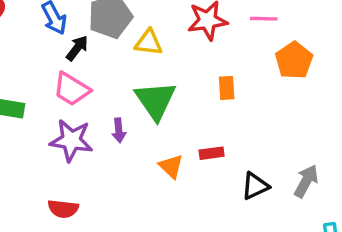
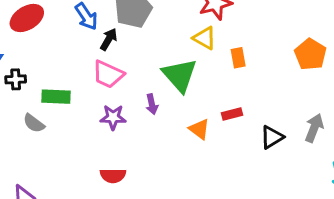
yellow triangle: (149, 43) -> (205, 38), moved, turned 30
orange pentagon: (294, 60) -> (310, 54), moved
purple star: (71, 140) -> (113, 117), size x0.7

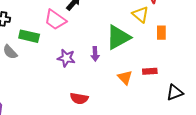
pink trapezoid: (108, 74) -> (55, 20), moved
green triangle: (180, 75) -> (118, 37), turned 32
red semicircle: (113, 176) -> (79, 98), moved

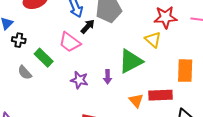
orange rectangle: (161, 33) -> (185, 71), moved, size x1.6
green rectangle: (29, 36) -> (44, 58), turned 30
red rectangle: (150, 71) -> (161, 95), size x1.6

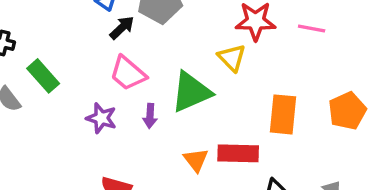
pink trapezoid: (70, 42) -> (128, 73), moved

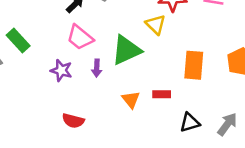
red rectangle: (238, 153) -> (162, 94), size x0.6

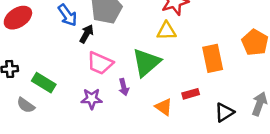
yellow triangle: (156, 24) -> (166, 31), turned -30

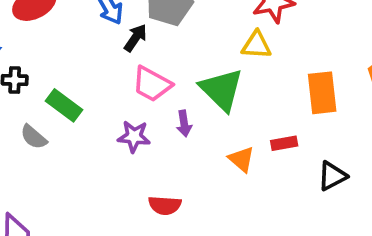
green triangle: (146, 62) -> (222, 90), turned -40

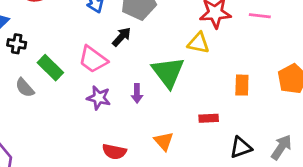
black arrow: (135, 38) -> (122, 37), moved
pink trapezoid: (152, 84) -> (93, 59), moved
orange rectangle: (322, 93) -> (242, 85), size x0.7
orange triangle: (242, 159) -> (164, 141), moved

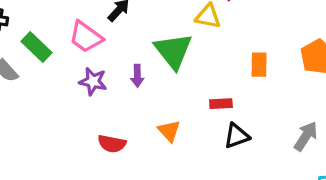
black triangle: (241, 147) -> (237, 136), moved

